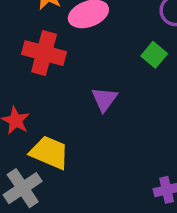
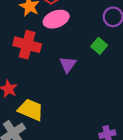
purple triangle: (104, 99) -> (68, 64), moved

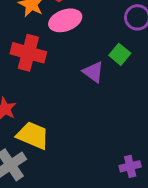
purple triangle: (68, 64) -> (93, 72), moved, turned -30

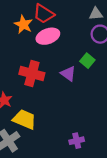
red cross: (28, 53) -> (32, 74), moved
purple cross: (130, 166) -> (77, 141), moved

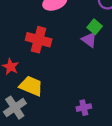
purple triangle: (68, 74) -> (89, 40), moved

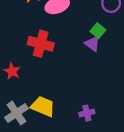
yellow trapezoid: (31, 86) -> (43, 106), moved

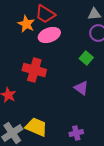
purple triangle: (92, 44) -> (81, 88), moved

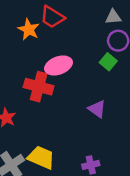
pink ellipse: (49, 35) -> (58, 65), moved
green square: (86, 58) -> (108, 62), moved

